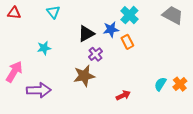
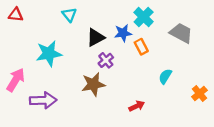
cyan triangle: (53, 12) -> (69, 15), moved
gray trapezoid: (173, 15) -> (181, 33), moved
cyan star: (44, 48) -> (49, 54), size x1.6
cyan semicircle: (160, 84) -> (165, 76), moved

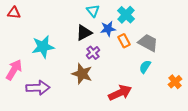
cyan triangle: (69, 15) -> (93, 11), moved
gray trapezoid: (181, 33) -> (148, 43), moved
brown star: (93, 84) -> (82, 74), turned 30
red arrow: (137, 106) -> (120, 93), size x1.6

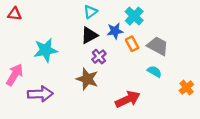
cyan triangle: (93, 11) -> (90, 12), moved, turned 32
cyan semicircle: (145, 67) -> (154, 72), turned 88

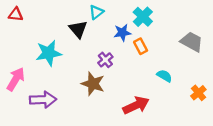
black triangle: (89, 35) -> (78, 29), moved, turned -42
gray trapezoid: (158, 46) -> (192, 42), moved

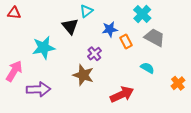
cyan cross: (143, 17) -> (142, 14), moved
gray trapezoid: (192, 42) -> (155, 37), moved

